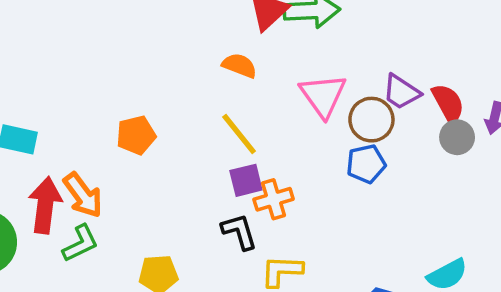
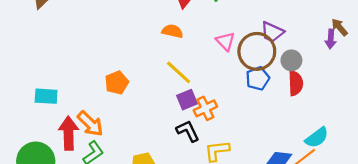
pink triangle: (323, 95) -> (225, 41), size x0.7
red semicircle: (448, 103) -> (296, 83), moved, turned 35
brown circle: (371, 120) -> (257, 51), size x1.4
gray circle: (457, 137) -> (291, 60), moved

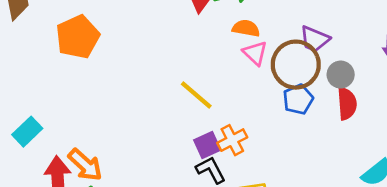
orange semicircle: (172, 31) -> (246, 28), moved
orange pentagon: (117, 83) -> (78, 37), moved, size x1.4
cyan rectangle: (46, 96) -> (27, 132), turned -45
purple square: (187, 100) -> (207, 145), moved

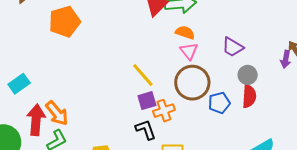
brown circle: (296, 65) -> (192, 83), moved
blue pentagon: (298, 99) -> (219, 103), moved
purple square: (207, 145) -> (147, 101), moved

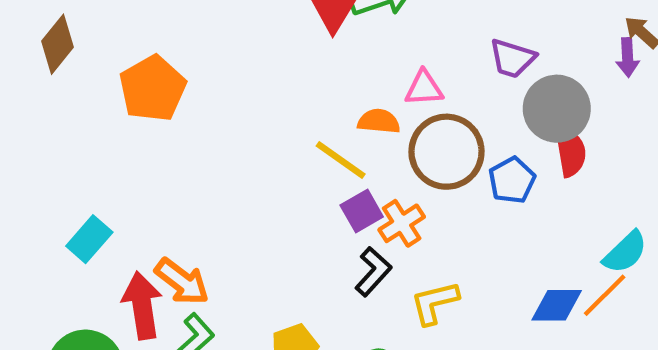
orange semicircle: (185, 32) -> (379, 121), moved
pink triangle: (189, 51) -> (424, 88), turned -42
gray circle: (248, 75) -> (557, 109), size x1.6
black L-shape: (146, 130) -> (373, 272), turned 75

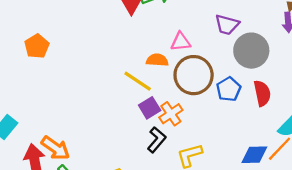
orange pentagon: (153, 88) -> (37, 46), size x0.7
red semicircle: (570, 152) -> (262, 93), moved

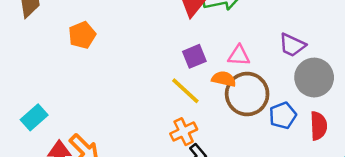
orange semicircle: (157, 60) -> (224, 79), moved
purple square: (150, 108) -> (194, 56), moved
orange cross: (171, 114) -> (184, 132), moved

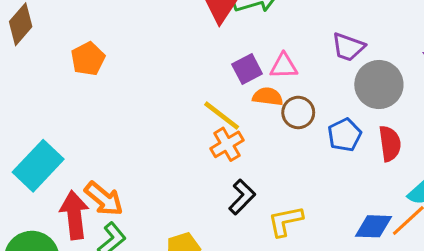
purple square: (194, 56) -> (247, 69), moved
brown circle: (247, 94) -> (298, 113), size x0.6
cyan rectangle: (34, 117) -> (38, 166), size x1.5
orange cross: (184, 132) -> (227, 144), moved

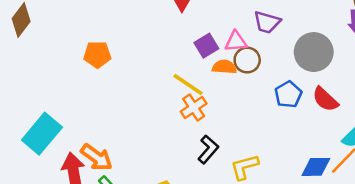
purple trapezoid: (348, 47) -> (267, 22), moved
orange pentagon: (88, 59) -> (97, 55), moved, turned 30
brown circle: (298, 113) -> (247, 60), moved
red semicircle: (390, 144) -> (325, 99), turned 144

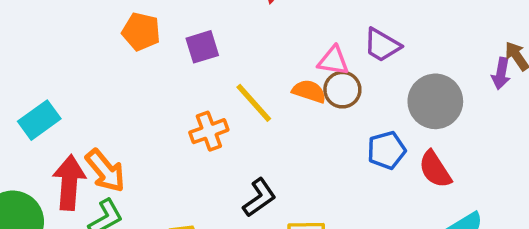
purple square: (206, 46) -> (202, 47), moved
orange cross: (194, 108) -> (209, 131), moved
cyan rectangle: (42, 134) -> (39, 120), size x0.7

